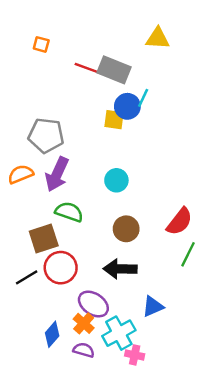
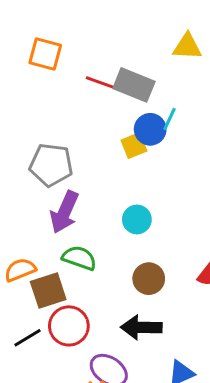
orange square: (41, 44) -> (45, 54), size x1.6
yellow square: (114, 120) -> (134, 146), turned -30
orange semicircle: (21, 174) -> (20, 270), moved

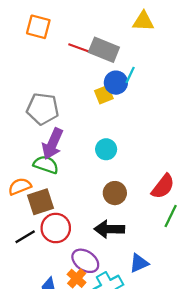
green semicircle: (79, 258) -> (46, 165), moved

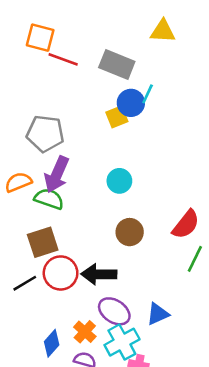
red line: (81, 49) -> (63, 59), moved
orange semicircle: (20, 186) -> (18, 182), moved
black arrow: (109, 229) -> (99, 274), moved
purple ellipse: (85, 261) -> (114, 311), moved

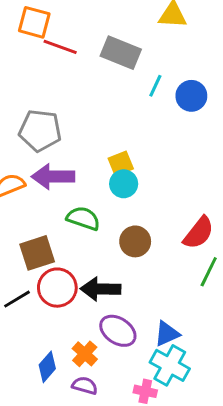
blue circle: (131, 103) -> (191, 96), moved
yellow square: (117, 117) -> (121, 164), moved
purple arrow: (57, 174) -> (53, 177), turned 66
green semicircle: (49, 199) -> (83, 218), moved
cyan cross: (122, 342) -> (170, 365), moved, turned -32

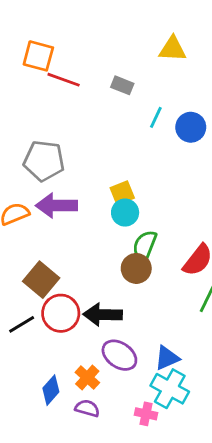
gray rectangle: (121, 53) -> (122, 85), size x0.6
green semicircle: (83, 218) -> (145, 246), moved, turned -88
brown square: (37, 253) -> (41, 280), turned -32

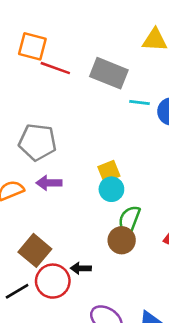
gray rectangle: (122, 85) -> (109, 73), size x1.8
cyan line: (156, 117) -> (139, 102), turned 72
purple arrow: (57, 206) -> (49, 183), size x0.7
black arrow: (103, 315) -> (81, 268), moved, size x0.6

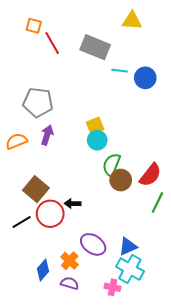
orange square: (32, 46) -> (34, 26), size x0.7
red line: (55, 68) -> (52, 43), turned 40
purple arrow: (49, 183) -> (47, 135), turned 108
brown circle: (122, 240) -> (121, 180), moved

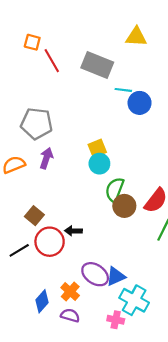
blue circle: (145, 78) -> (140, 103), moved
brown square: (36, 189) -> (34, 216), size x0.7
blue triangle: (128, 246) -> (116, 276), moved

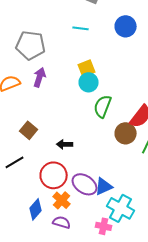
cyan line: (123, 90) -> (81, 28), moved
brown circle: (124, 206) -> (126, 133), moved
red circle: (50, 242) -> (54, 175), moved

